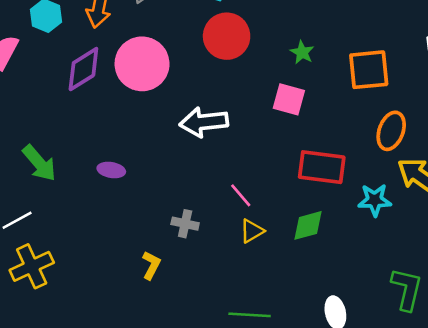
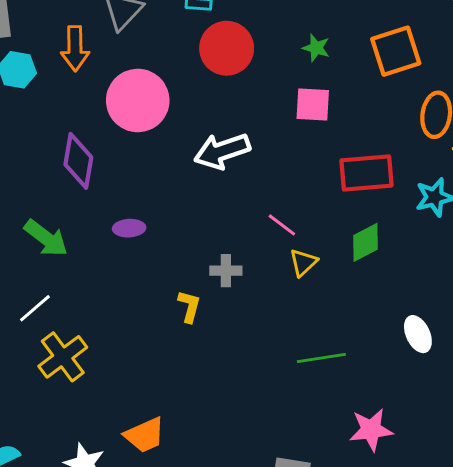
purple diamond: (83, 69) -> (78, 161), moved, turned -36
yellow L-shape: (151, 265) -> (189, 306), moved

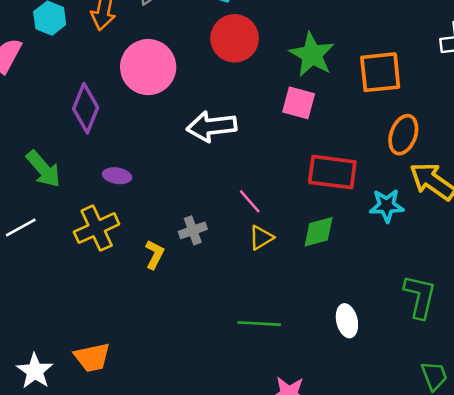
green star: (316, 48) -> (312, 55), size x1.8
gray cross: (226, 271) -> (193, 230), turned -32
yellow cross: (63, 357) -> (97, 228), moved

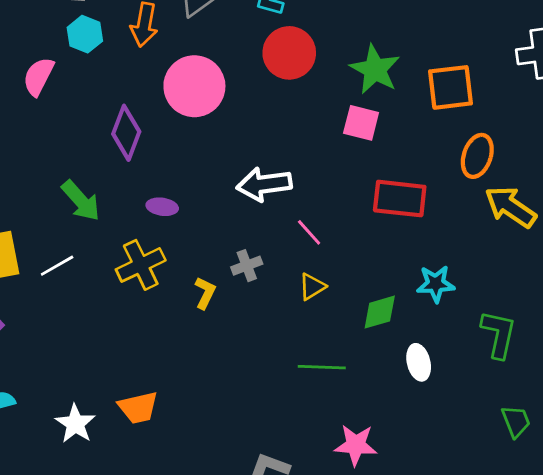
white arrow: (212, 126) -> (264, 184), moved
cyan star: (387, 206) -> (436, 284), moved
green diamond: (319, 232) -> (380, 312), moved
yellow triangle: (261, 238) -> (312, 287), moved

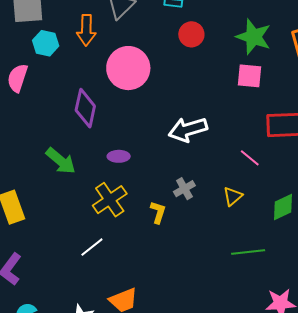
red circle: (289, 53) -> (191, 34), size x0.7
pink line: (309, 232) -> (250, 158), moved
white line: (57, 266) -> (92, 247), moved

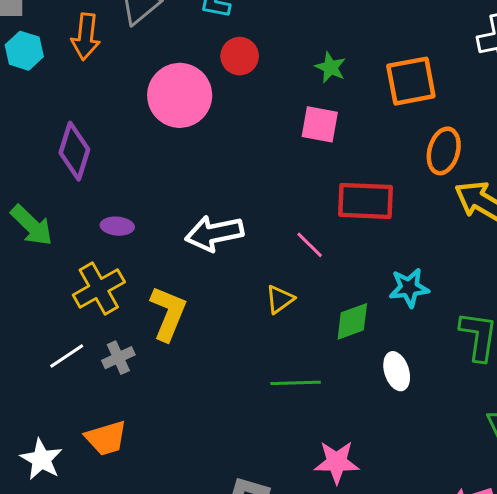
green star: (254, 37) -> (331, 67), size x0.6
pink circle: (128, 68) -> (180, 95), moved
white arrow: (188, 130) -> (214, 233), moved
gray cross: (184, 189) -> (118, 358), moved
yellow L-shape: (158, 212) -> (168, 313), size x1.6

